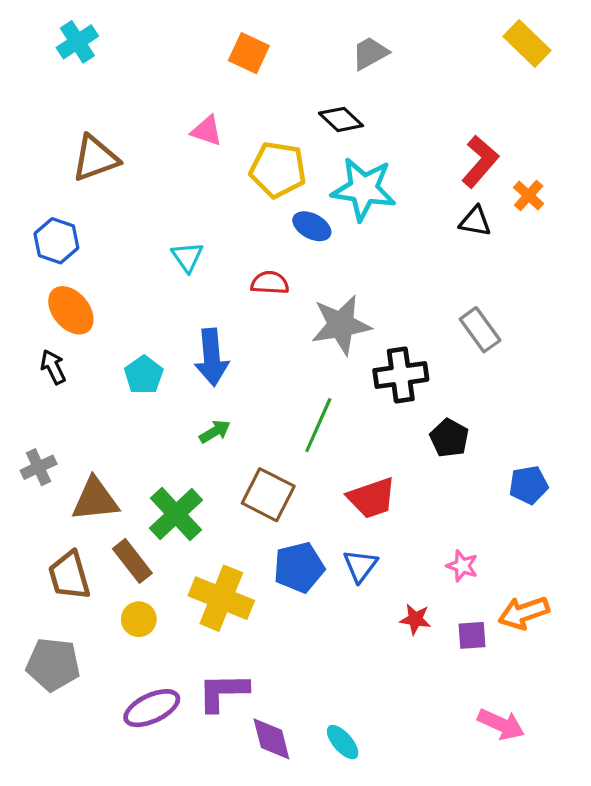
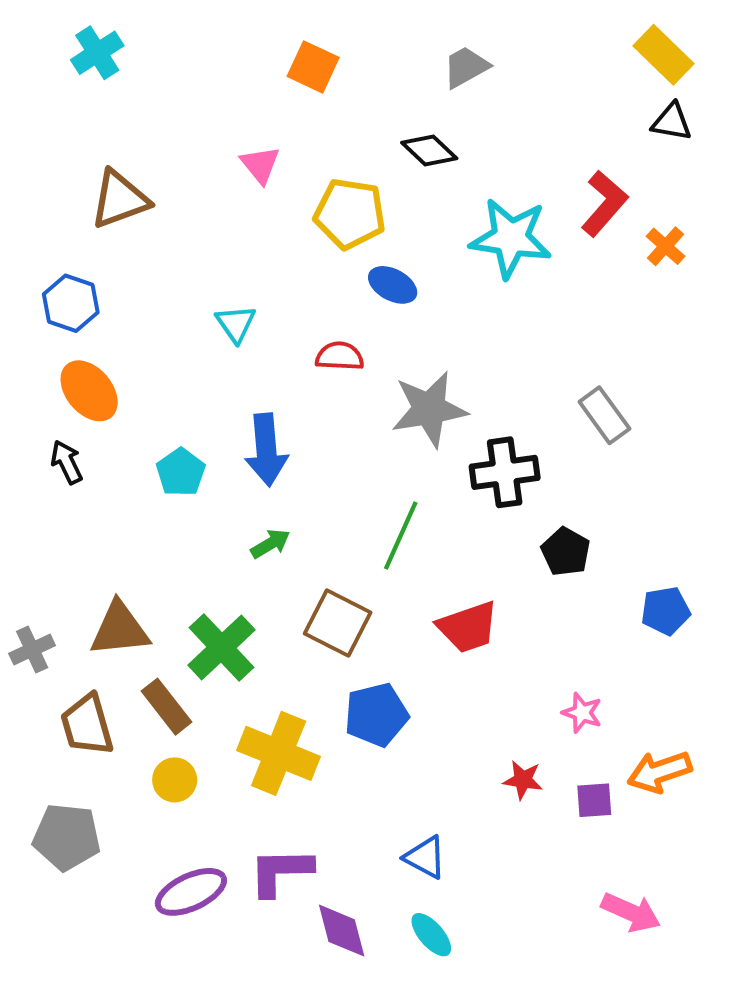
pink triangle: (207, 131) -> (260, 165), turned 32
cyan star: (364, 189) -> (511, 238), moved
black triangle: (475, 221) -> (672, 122), moved
gray cross: (39, 467) -> (32, 650), moved
blue triangle: (360, 566) -> (425, 857), moved, turned -39

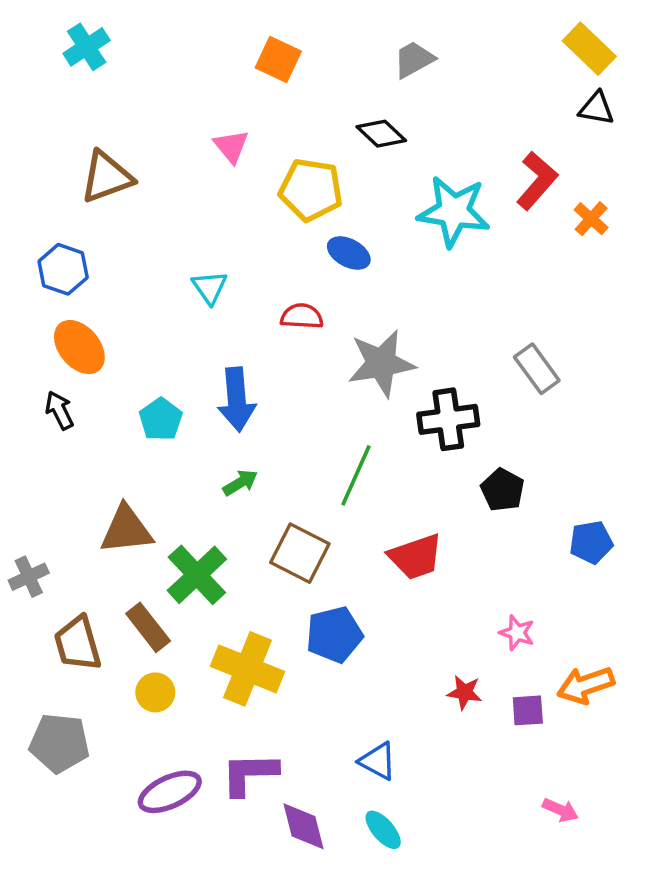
brown triangle: (120, 629) -> (126, 530), moved
pink arrow: (631, 912) -> (560, 810), size x0.7

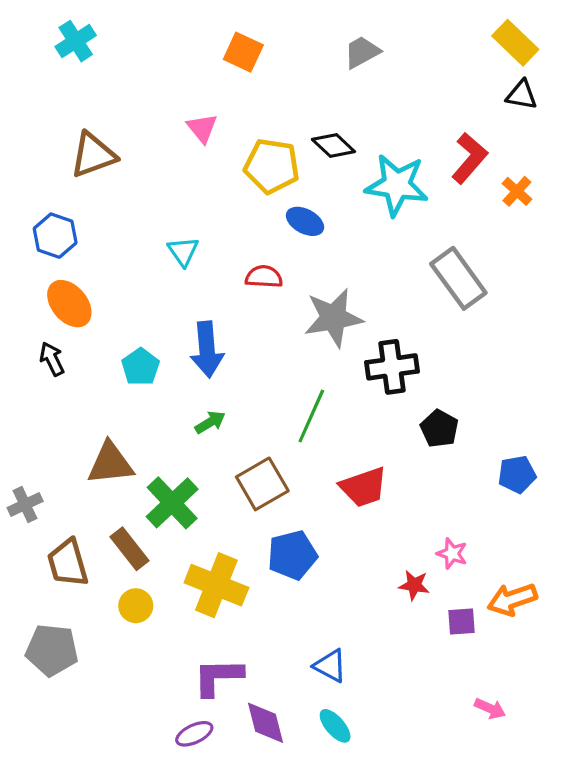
black diamond: (381, 134) -> (333, 145), moved
gray rectangle: (537, 369) -> (458, 278), moved, size x1.4
brown square: (300, 553) -> (262, 484), turned 33
red star: (465, 692) -> (414, 585), moved
purple ellipse: (170, 792) -> (194, 734), moved, size x0.7

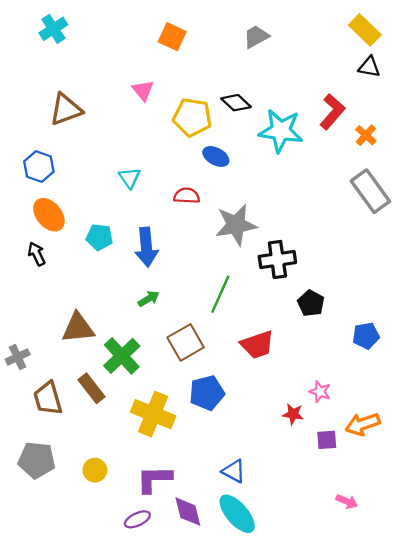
gray rectangle: (458, 278) -> (370, 191), moved
cyan pentagon: (141, 367) -> (99, 237), moved, turned -30
yellow circle: (136, 606) -> (95, 470), moved
cyan ellipse: (335, 726) -> (237, 514), size x1.6

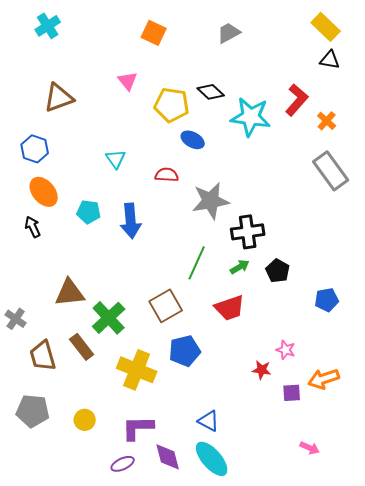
green arrow: (149, 299) -> (240, 267), moved
gray cross: (18, 357) -> (16, 319), turned -30

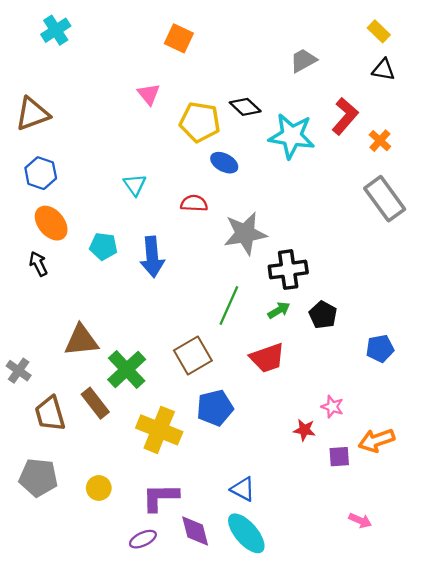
yellow rectangle: (326, 27) -> (379, 31), size x0.7
gray trapezoid: (229, 33) -> (303, 60), moved
brown triangle: (59, 98) -> (33, 114), moved

